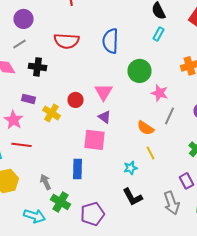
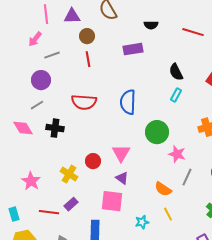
purple rectangle: (28, 99) -> (71, 204), moved, turned -56
red line: (22, 145) -> (49, 212), moved
cyan star: (130, 168) -> (142, 222), moved

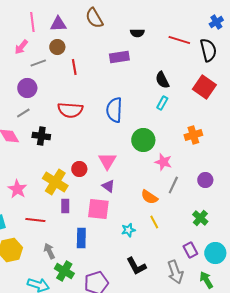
brown circle: (87, 36) -> (57, 47), moved
yellow cross: (69, 174) -> (55, 182), size x1.4
purple rectangle: (71, 204) -> (65, 206), moved, turned -48

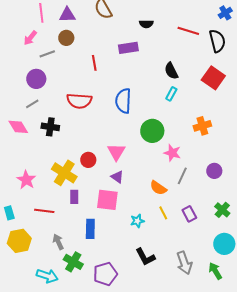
red line: (74, 67) -> (94, 63), moved
green cross: (200, 218) -> (222, 210), moved
purple rectangle: (190, 250) -> (189, 214), moved

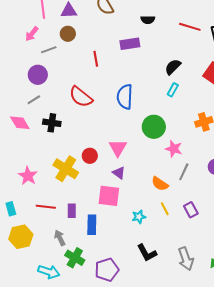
black semicircle: (171, 71) -> (173, 67), turned 72
red semicircle: (79, 101) -> (81, 97), turned 35
purple rectangle: (74, 197) -> (72, 211), moved

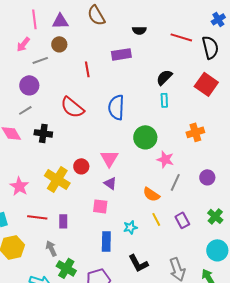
cyan rectangle: (173, 90) -> (164, 100), turned -32
pink square: (109, 196) -> (100, 206), size x0.7
blue rectangle: (92, 225) -> (106, 241), moved

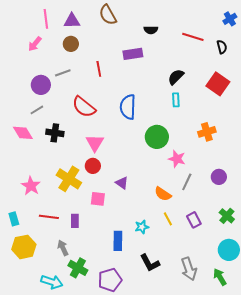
black semicircle: (210, 47) -> (222, 47), size x0.6
gray line: (40, 60) -> (63, 73), moved
pink triangle: (109, 158) -> (95, 143), moved
pink square: (100, 206) -> (98, 199), moved

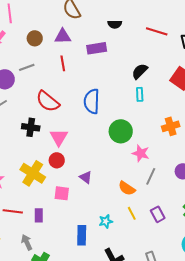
purple triangle: (72, 21) -> (63, 36), moved
black cross: (55, 133) -> (31, 127), moved

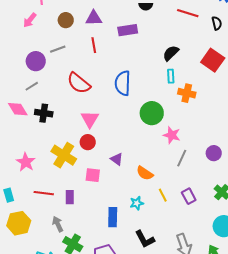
orange cross: (171, 126) -> (187, 93), moved, turned 30
black cross: (31, 127) -> (44, 113), moved
orange semicircle: (127, 188) -> (145, 173), moved

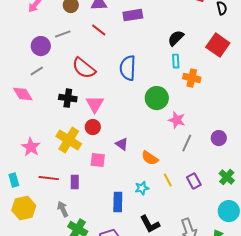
red line: (94, 45) -> (99, 30), turned -42
black cross: (44, 113) -> (68, 98), moved

